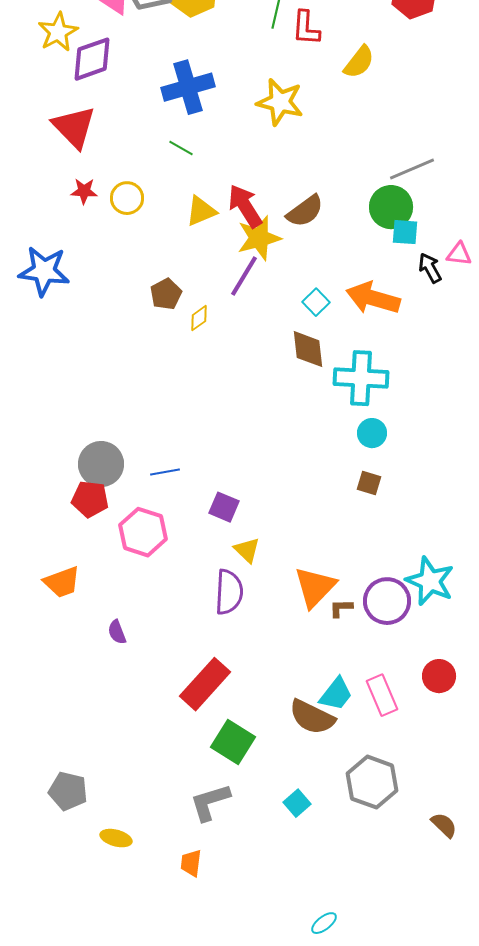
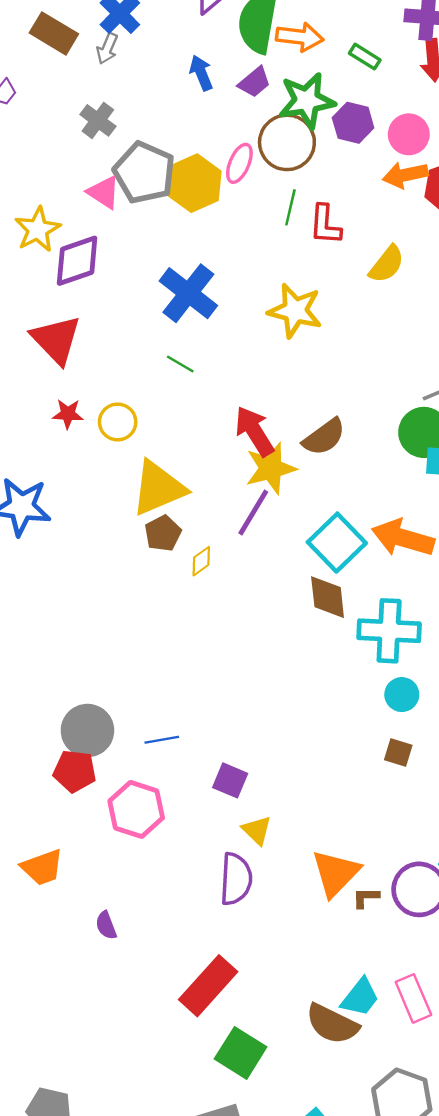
blue cross: (188, 87) -> (188, 293), turned -36
yellow triangle: (201, 211) -> (158, 488), moved, size x1.6
cyan square: (316, 302) -> (337, 543), size x1.8

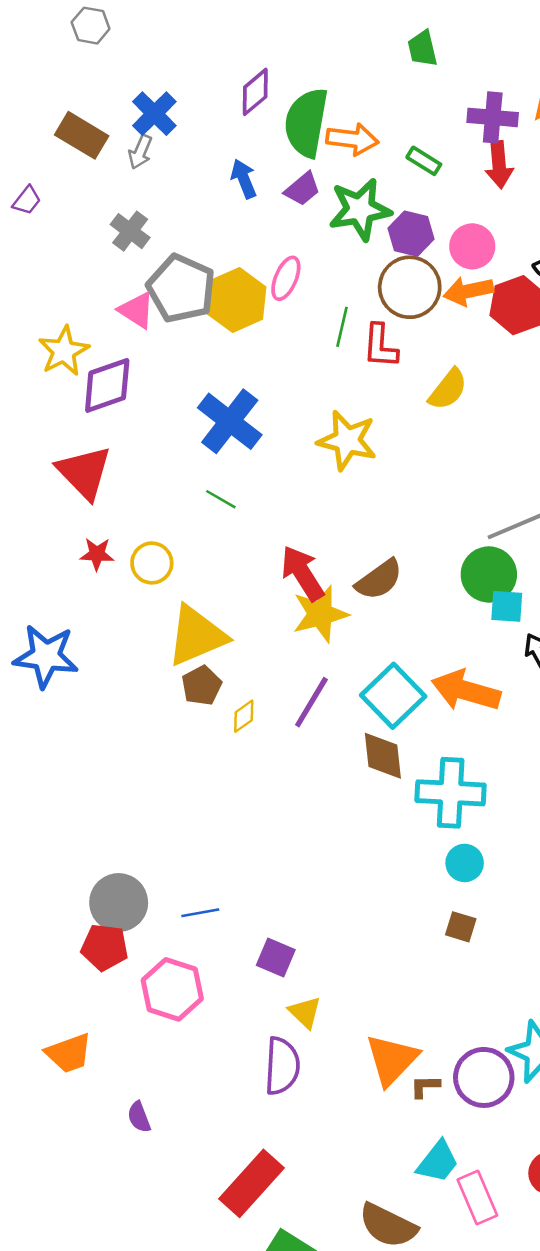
brown circle: (287, 142) -> (410, 287), moved
purple line: (253, 512) -> (311, 702), moved
cyan trapezoid: (360, 997) -> (438, 1162), moved

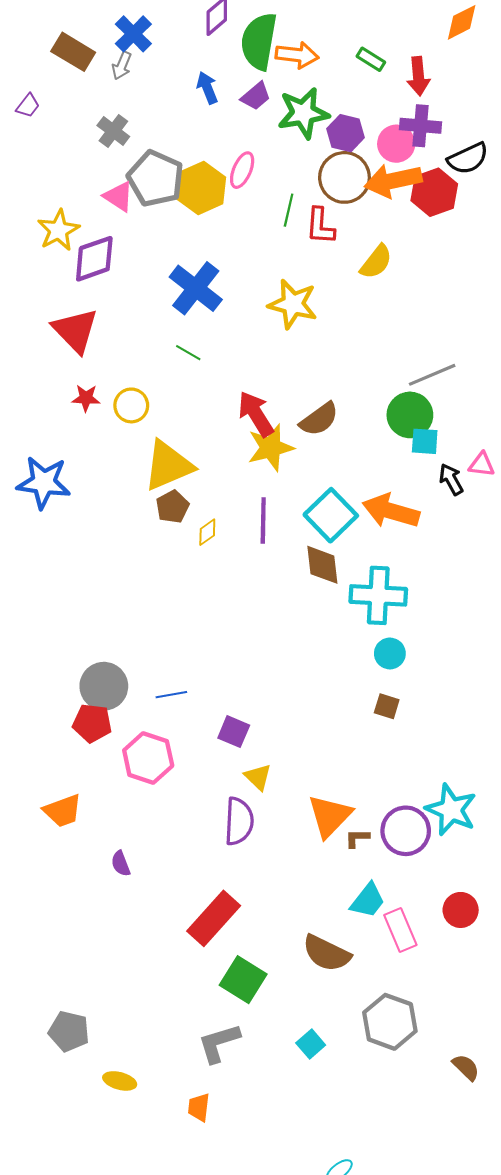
purple cross: (493, 117) -> (420, 126), moved
green rectangle: (424, 161) -> (371, 59), moved
orange arrow: (468, 291) -> (393, 181), size x1.4
purple line: (311, 702) -> (263, 520), turned -30

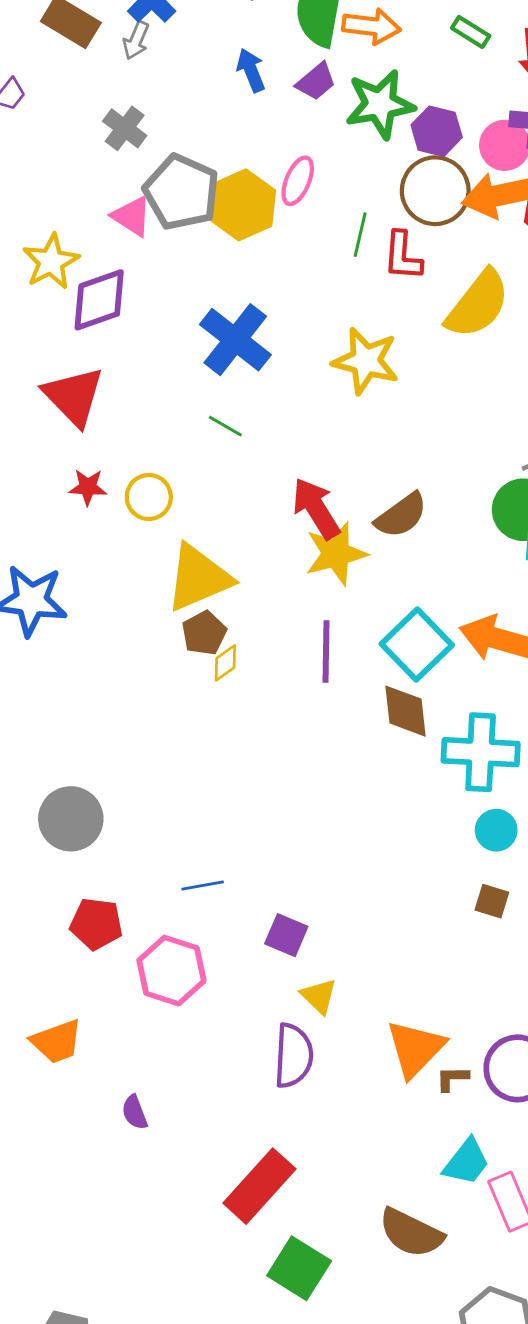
yellow semicircle: (376, 262) -> (478, 304), size x1.5
yellow diamond: (207, 532) -> (225, 663), moved
gray circle: (104, 686) -> (71, 819), moved

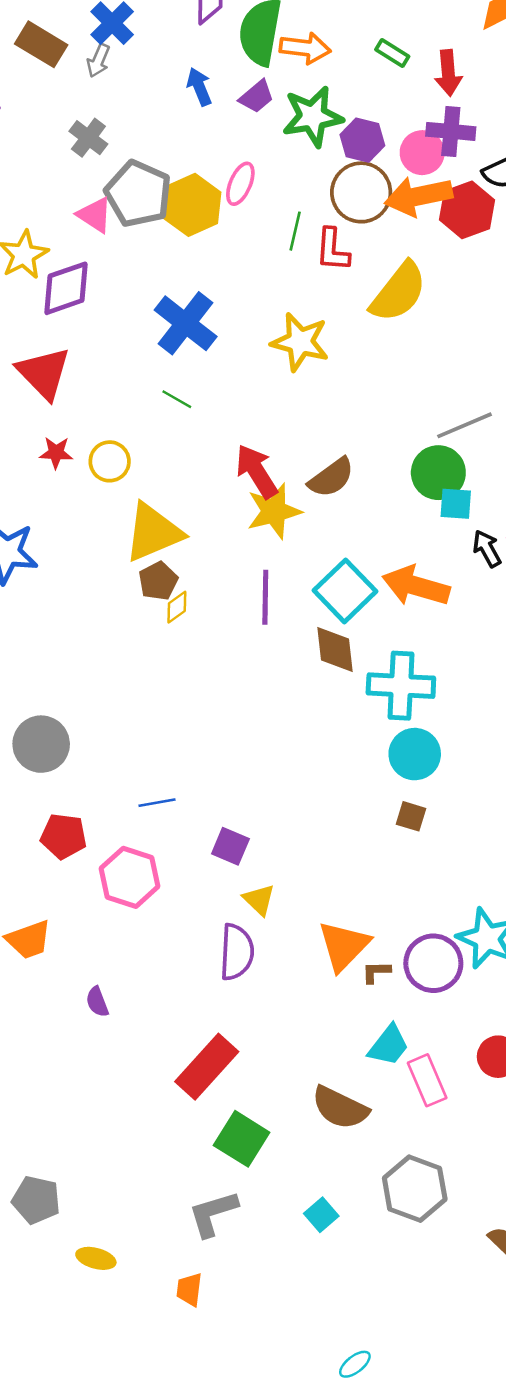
cyan circle: (496, 830) -> (415, 754), size x1.4

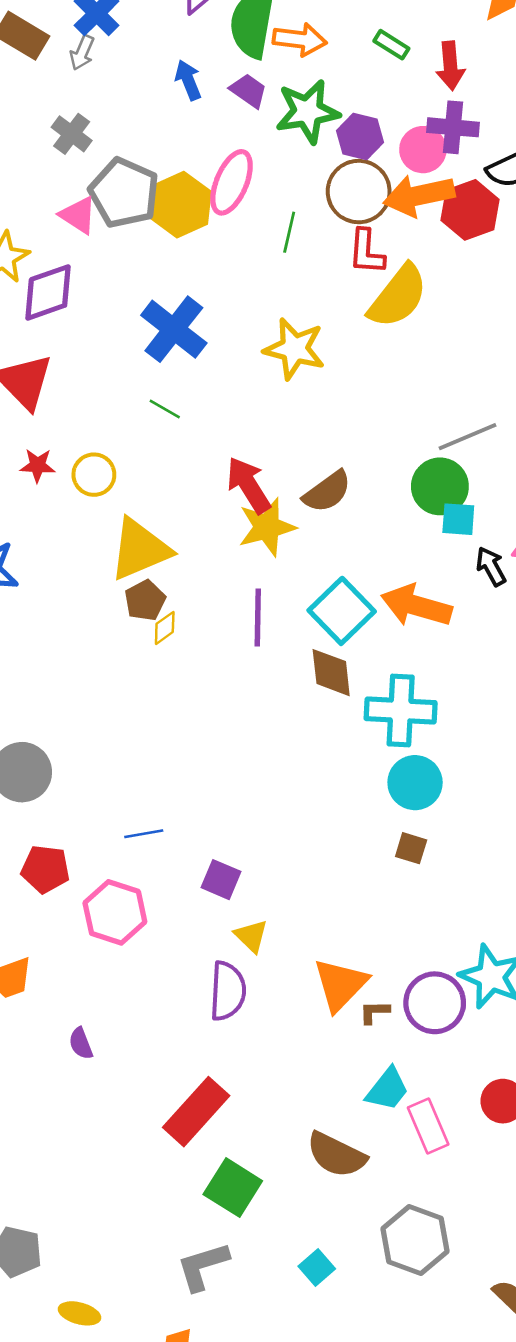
purple trapezoid: (257, 97) -> (249, 91), turned -105
pink ellipse: (240, 184) -> (232, 182), size x1.4
red L-shape: (333, 250) -> (367, 252), moved

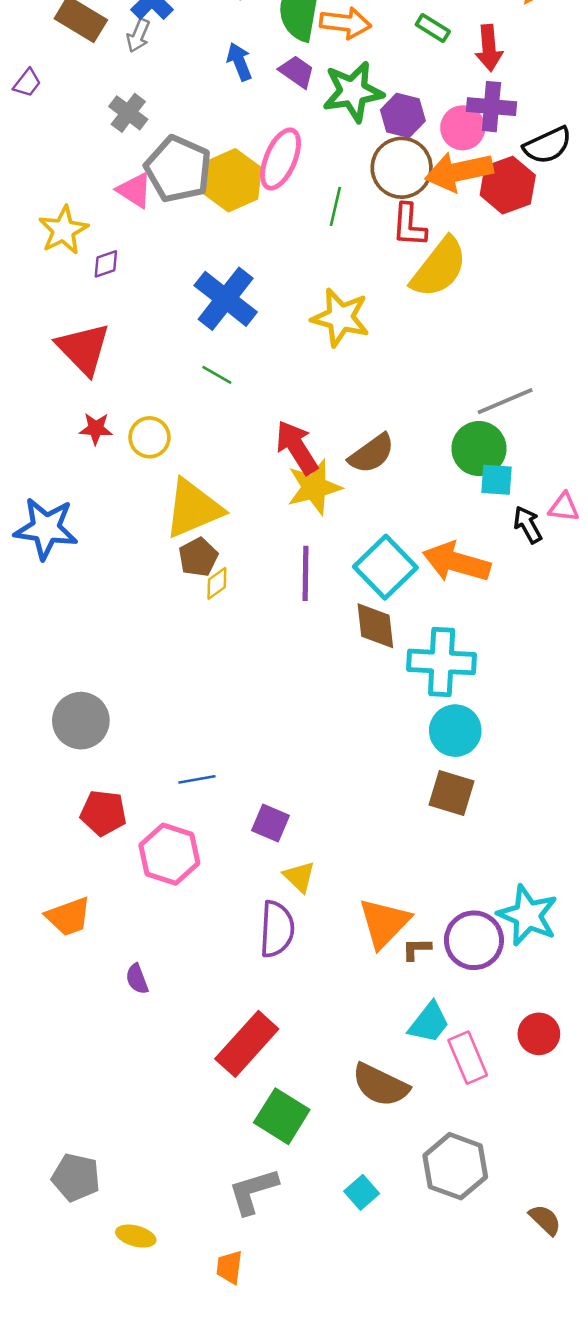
purple diamond: (48, 292) -> (106, 264), size x0.5
brown square: (411, 848) -> (452, 793), size x1.5

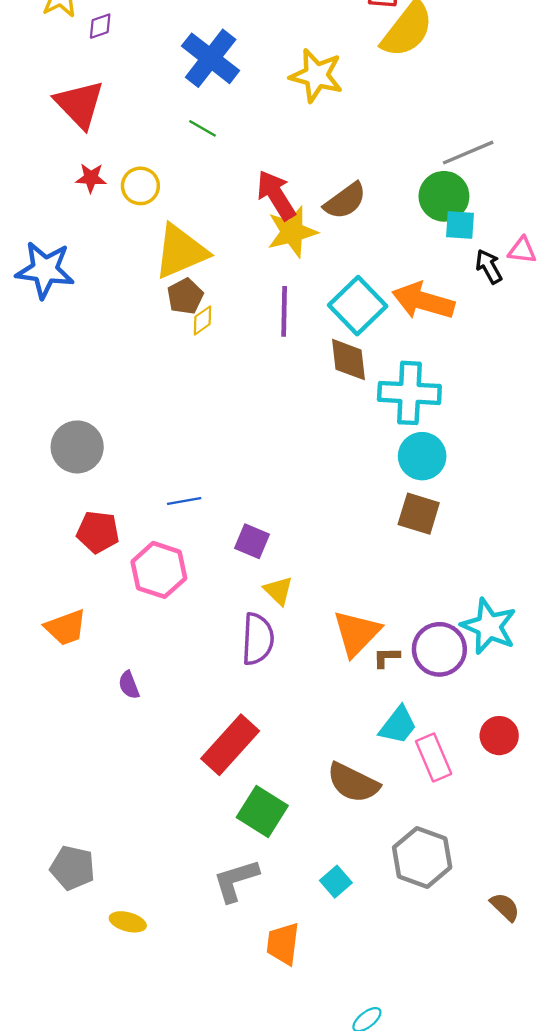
orange trapezoid: (229, 1267) -> (283, 944), moved, size x1.4

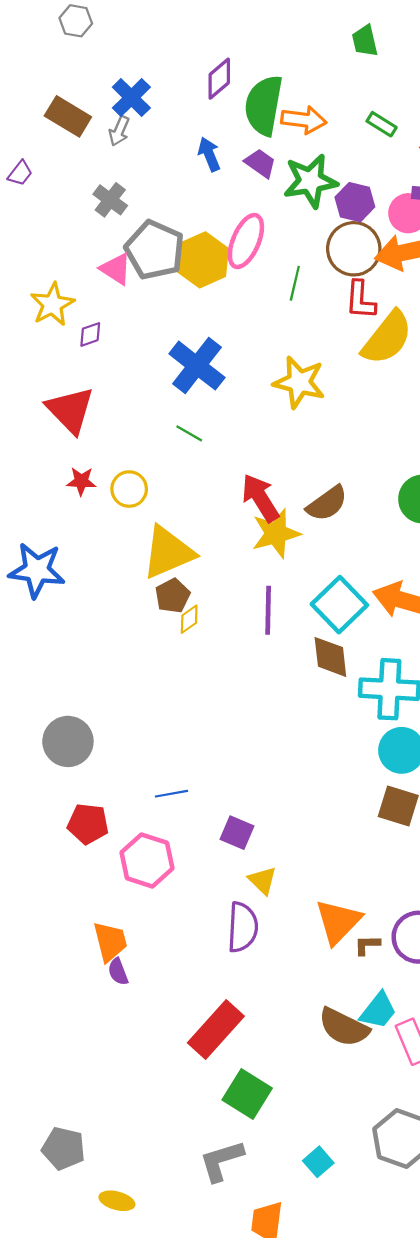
orange trapezoid: (66, 627) -> (110, 942), moved, turned -84
brown semicircle: (353, 783) -> (344, 1027), moved

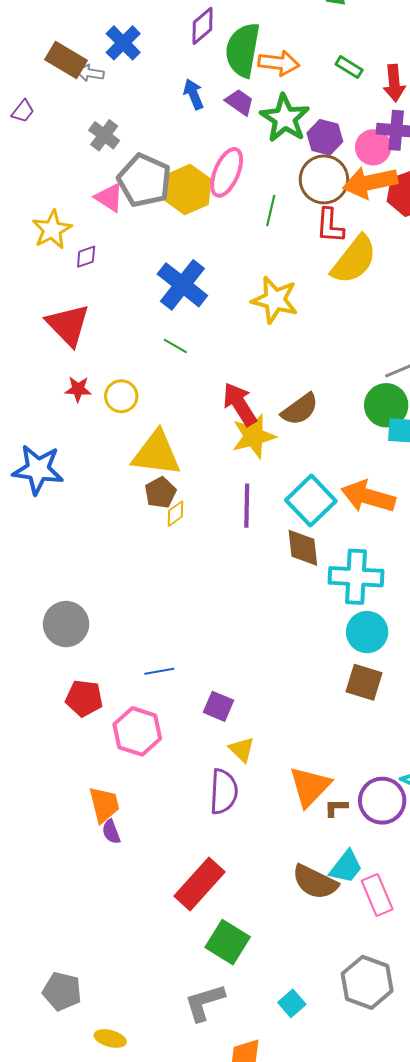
gray arrow: (119, 131) -> (90, 73), moved, turned 76
green star: (310, 181) -> (285, 118), turned -30
yellow triangle: (168, 552) -> (156, 453), turned 30

